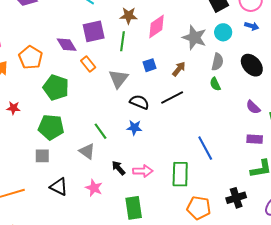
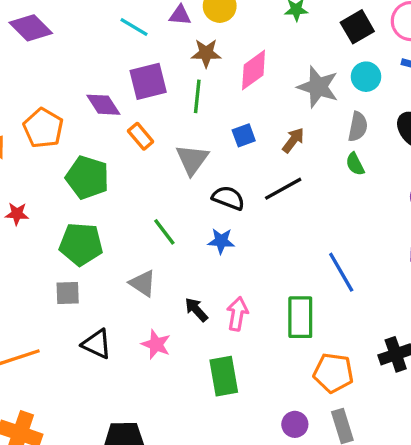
green line: (101, 131) -> (164, 232), moved
pink arrow: (143, 171) -> (237, 314), turned -78

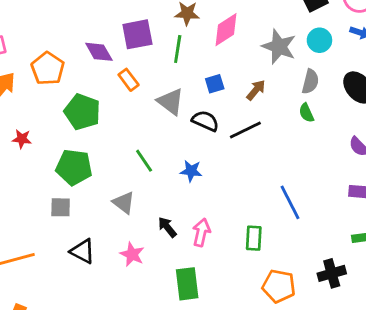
gray triangle: (192, 160) -> (171, 102), turned -32
black semicircle: (228, 198) -> (205, 121), moved
green rectangle: (300, 317) -> (254, 238), size x0.7

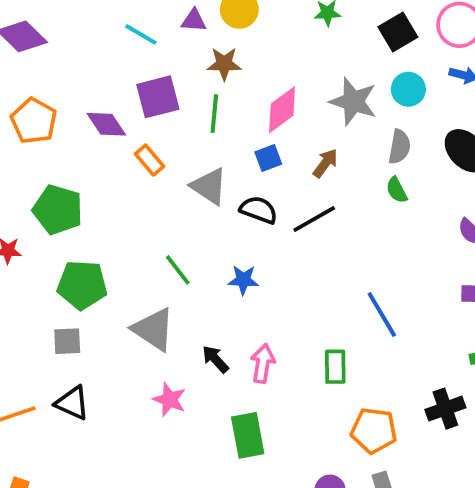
pink diamond: (226, 30) -> (282, 110), moved
orange pentagon: (48, 69) -> (34, 121), moved
green pentagon: (82, 112) -> (58, 210), moved
gray triangle: (124, 203) -> (153, 329), size x1.4
black triangle: (83, 251) -> (72, 403), moved

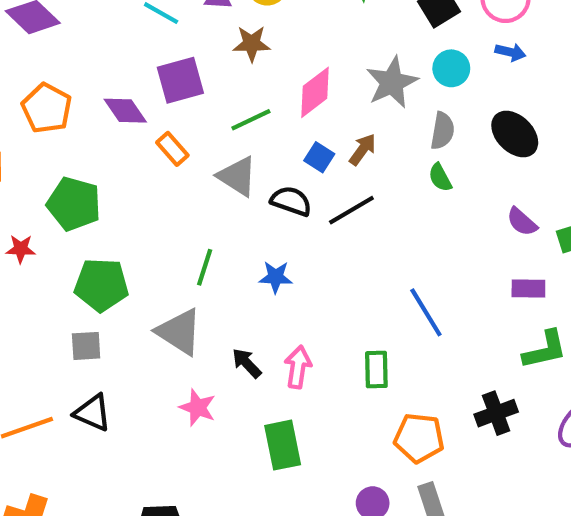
gray star: (353, 101) -> (392, 82), turned 30
green line: (214, 114) -> (251, 120), moved, turned 60
blue square: (268, 158) -> (319, 157), moved, turned -36
green line: (178, 270) -> (205, 267), turned 56

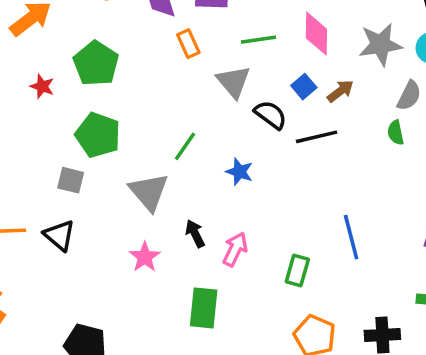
pink diamond: (315, 92) -> (316, 34), turned -69

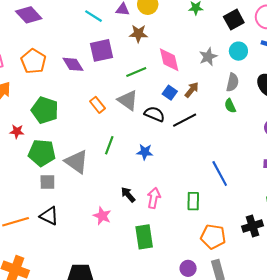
orange rectangle: (188, 44) -> (97, 105), moved
gray star: (380, 44) -> (208, 57), size x0.7
green pentagon: (98, 135) -> (42, 153), moved
gray triangle: (149, 192) -> (77, 162), moved

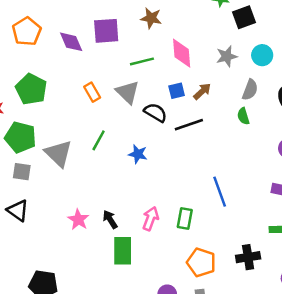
black square: (234, 20) -> (244, 17), moved
blue square: (170, 93) -> (177, 91), turned 32
black arrow: (128, 195) -> (110, 219), moved
pink arrow: (154, 198) -> (151, 219), moved

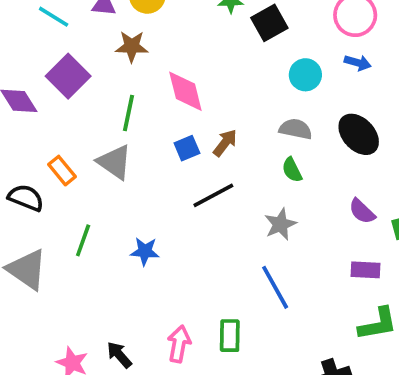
purple square: (106, 31) -> (68, 76), turned -32
gray star: (227, 56) -> (280, 224), moved
green line: (142, 61) -> (129, 113), turned -55
gray semicircle: (250, 90) -> (296, 129), turned -90
black semicircle: (155, 113) -> (26, 198), moved

